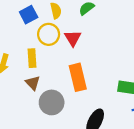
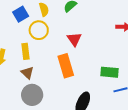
red triangle: (73, 38) -> (74, 39), moved
gray circle: (52, 102) -> (32, 95), moved

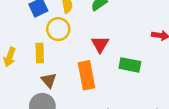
green rectangle: (110, 72) -> (130, 65), moved
brown triangle: (27, 73) -> (49, 80), moved

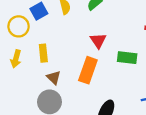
yellow circle: (58, 29) -> (19, 26), moved
orange rectangle: (86, 75) -> (88, 70), turned 35

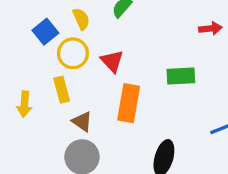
yellow circle: (19, 26) -> (73, 53), moved
red triangle: (98, 41) -> (112, 61), moved

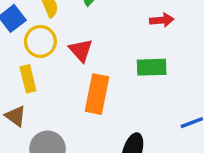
red arrow: (210, 28) -> (162, 20), moved
brown triangle: (82, 122) -> (15, 116), moved

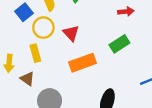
green rectangle: (152, 67) -> (119, 44), turned -30
orange rectangle: (97, 94) -> (83, 63), turned 60

